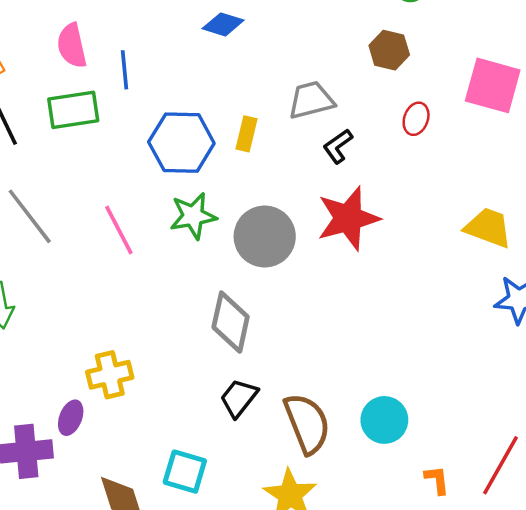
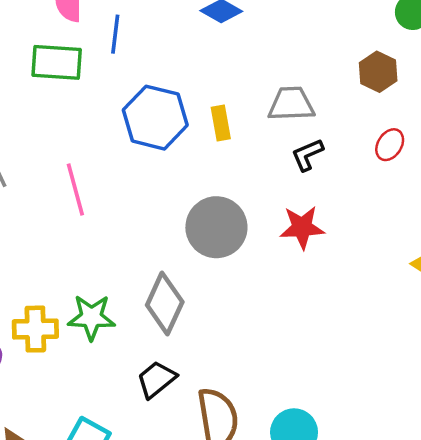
yellow rectangle: (246, 134) -> (221, 123), turned -36
green star: (193, 216) -> (91, 317), moved
red star: (348, 218) -> (302, 227), size x0.7

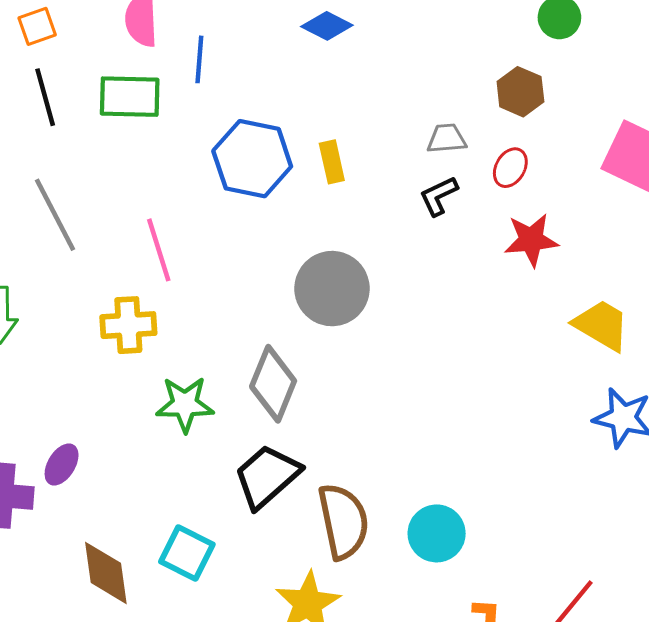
gray trapezoid: (291, 104) -> (447, 139), moved, size x0.7
red ellipse: (390, 145) -> (510, 168), moved
red star: (302, 227) -> (531, 240), moved
yellow cross: (35, 329) -> (128, 325), moved
black trapezoid: (156, 379) -> (267, 476), size x1.4

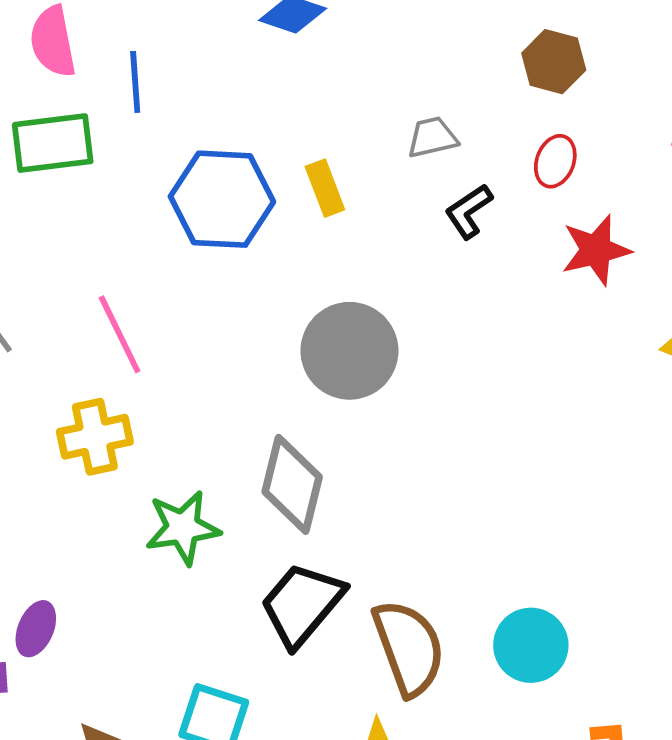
gray trapezoid: (447, 139) -> (432, 137), moved

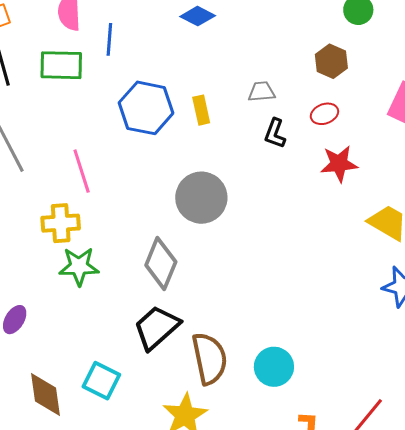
red ellipse: (555, 161) -> (324, 114), turned 40
black L-shape: (469, 211) -> (275, 133), turned -44
green star: (183, 528) -> (79, 266), moved

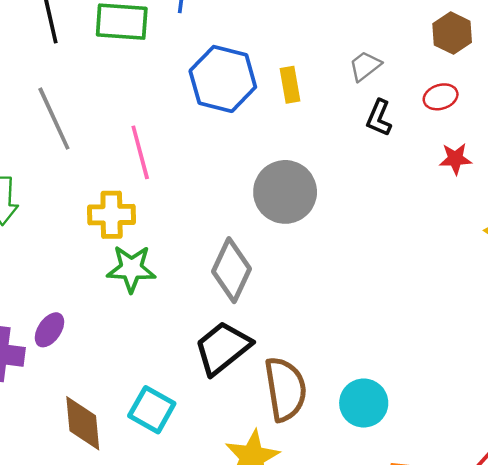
gray trapezoid: (262, 92) -> (365, 66), turned -36
red star: (339, 164) -> (455, 159), size x0.7

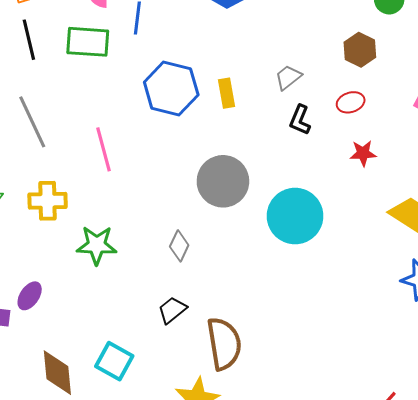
yellow cross: (112, 215) -> (48, 201), moved
gray diamond: (232, 270) -> (179, 246), size x0.6
black trapezoid: (223, 348) -> (172, 310), size x0.6
cyan circle: (364, 403) -> (295, 216), moved, size x1.4

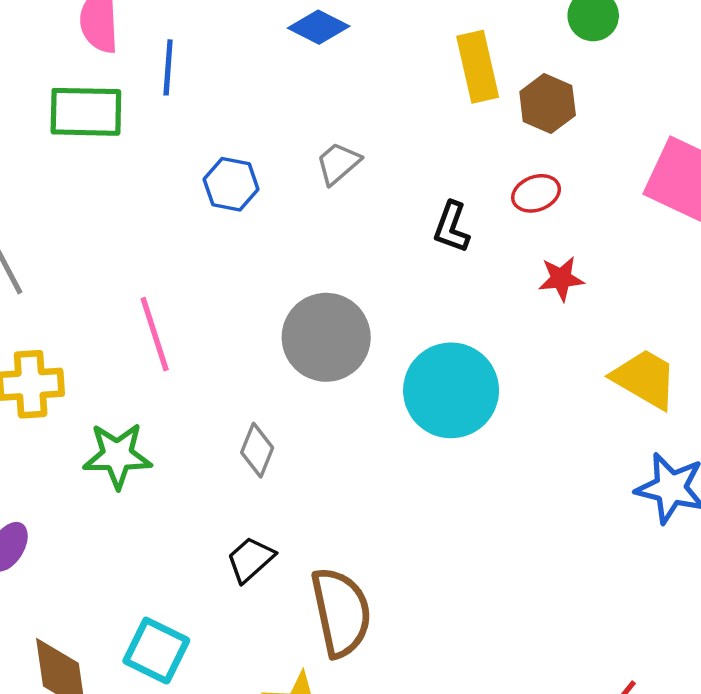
gray trapezoid: (288, 77) -> (338, 163), moved
blue hexagon: (171, 89) -> (231, 184), size x0.6
yellow rectangle: (227, 93) -> (478, 67), moved, size x1.4
pink line: (104, 149) -> (155, 334), moved

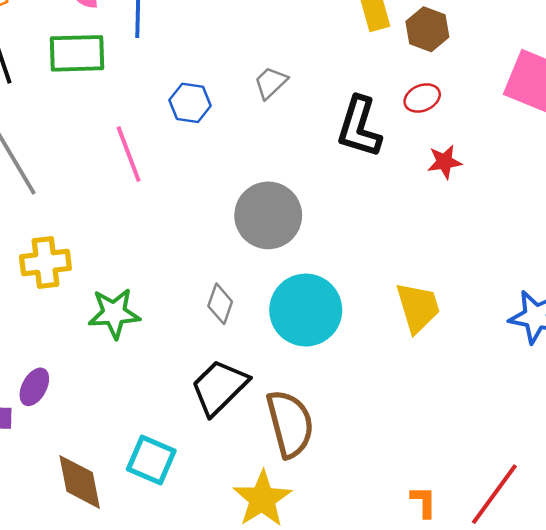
black L-shape: (452, 227) -> (359, 127), size x1.6
pink line: (155, 334) -> (129, 154), moved
yellow trapezoid: (645, 379) -> (418, 307), moved, turned 46
cyan circle: (451, 390) -> (306, 310), moved
black trapezoid: (250, 559) -> (219, 387), size x1.6

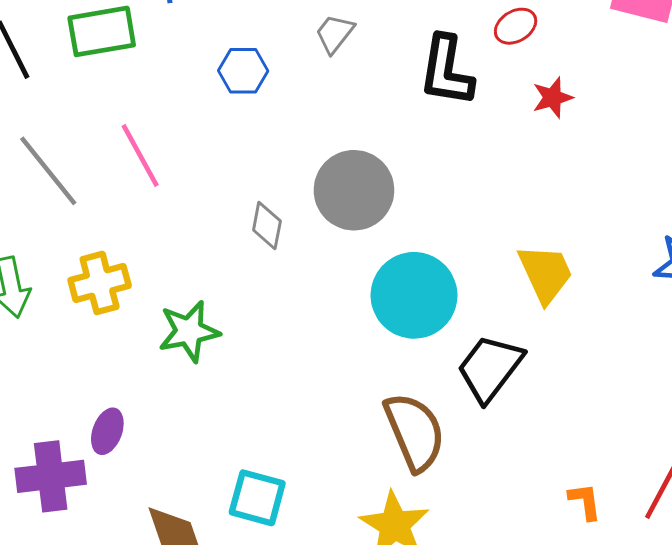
pink line: (129, 154) -> (140, 155), moved
gray diamond: (220, 304) -> (267, 225), moved
black trapezoid: (219, 387) -> (490, 368), moved

